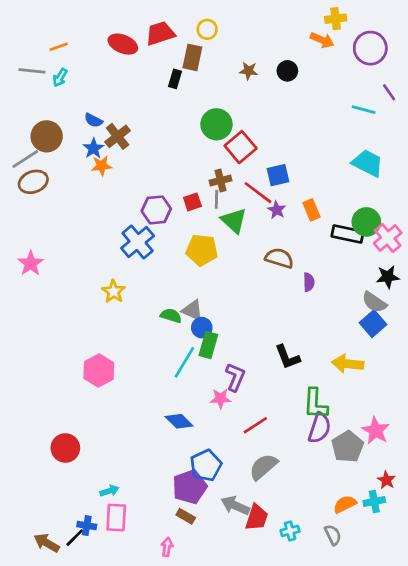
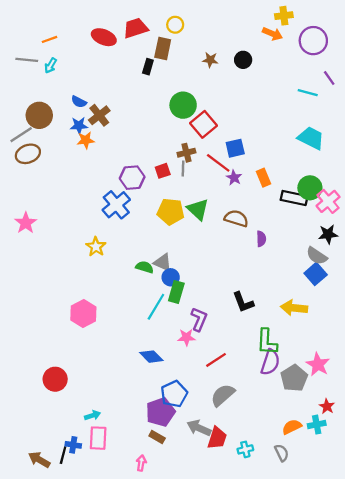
blue star: (93, 148) -> (79, 126), turned 30
green triangle: (234, 221) -> (198, 209), moved
black line: (75, 538) -> (63, 455), turned -30

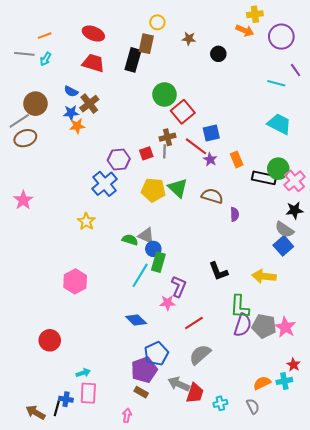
red trapezoid: (136, 28) -> (93, 63), moved, turned 35
brown star: (210, 60) -> (189, 39), moved
black rectangle: (148, 67) -> (133, 60), size x1.6
gray pentagon: (294, 378) -> (264, 326), moved, turned -30

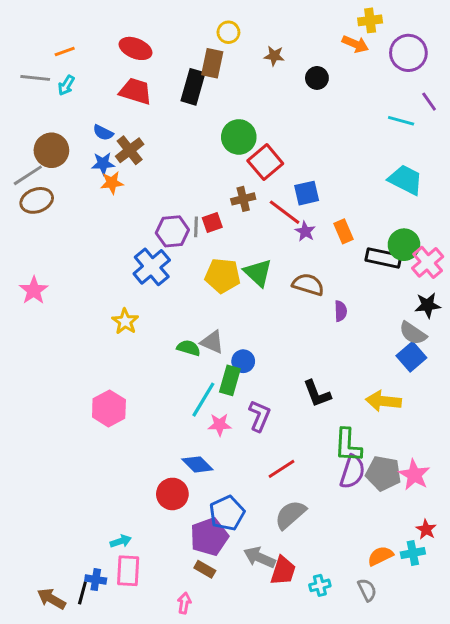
gray line: (164, 151) -> (196, 227), moved
blue circle: (153, 249) -> (243, 361), moved
pink star: (168, 303) -> (220, 425), moved
red circle: (50, 340) -> (172, 494), moved

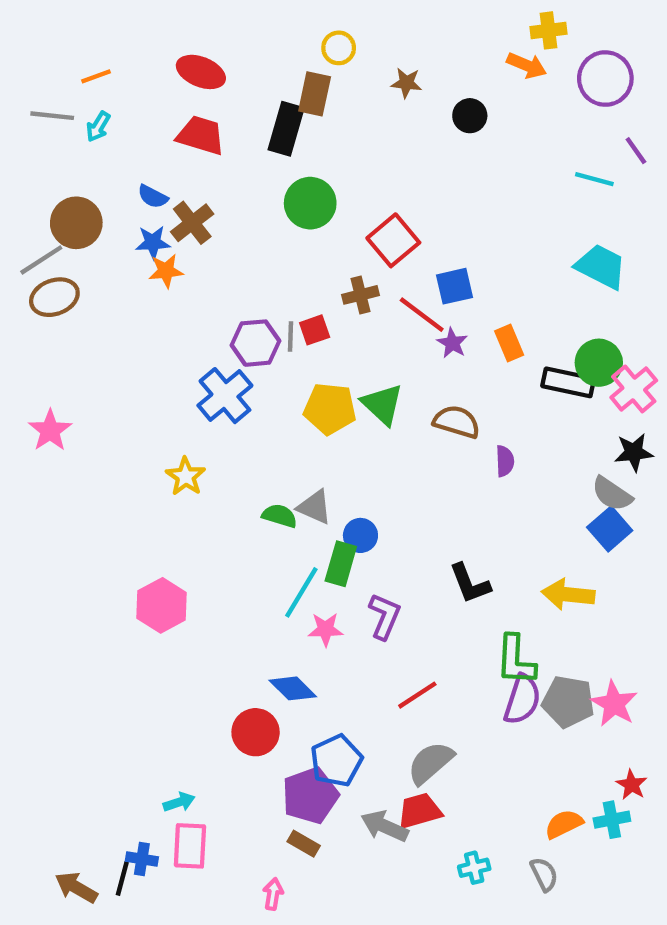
green circle: (239, 137) -> (310, 203), moved
red trapezoid: (283, 571) -> (420, 811), moved, turned -124

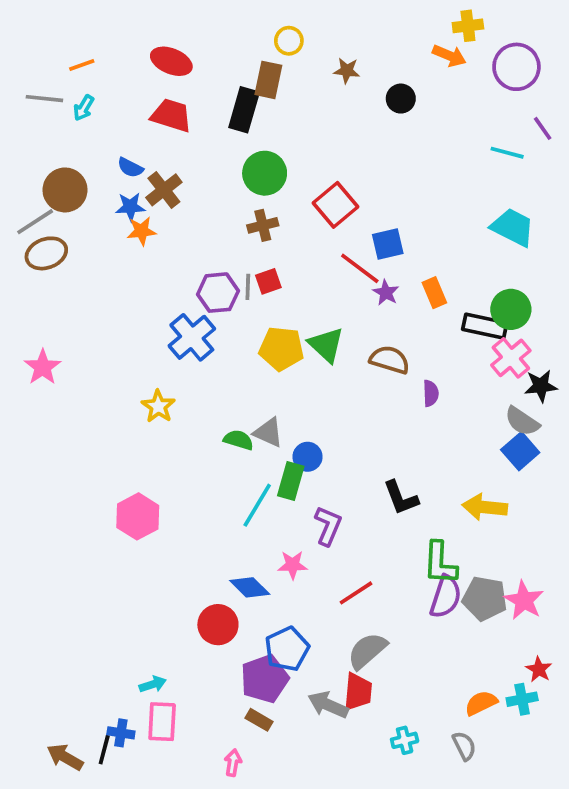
brown cross: (360, 295) -> (263, 225), moved
pink cross: (634, 389) -> (511, 358), moved
pink star: (325, 629) -> (293, 565), moved
red trapezoid: (420, 811) -> (358, 692), turned 111

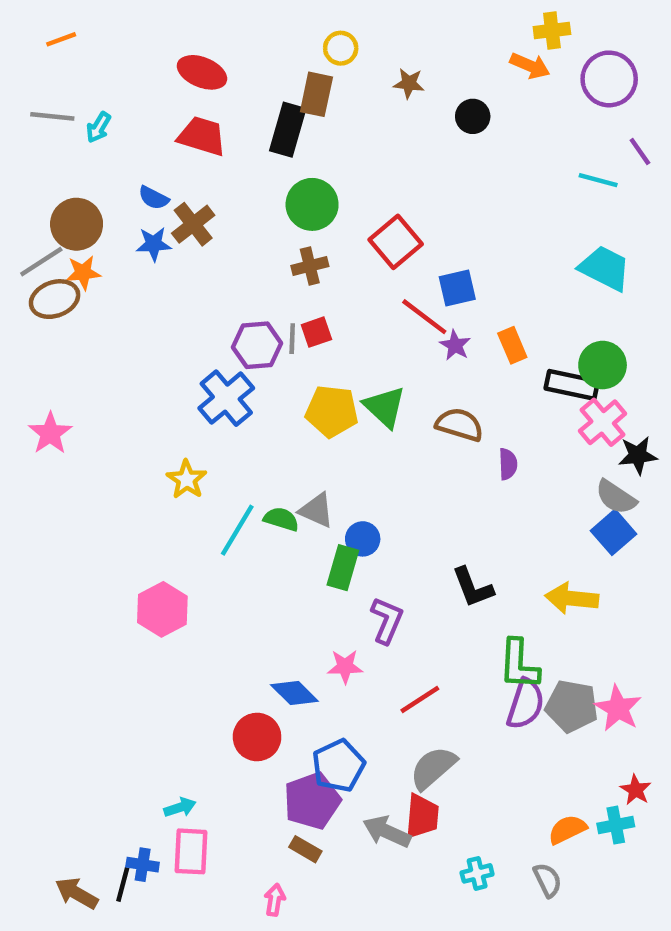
orange line: (82, 65) -> (61, 39), moved
orange star: (141, 231) -> (83, 273), moved
cyan line: (257, 505) -> (237, 530), moved

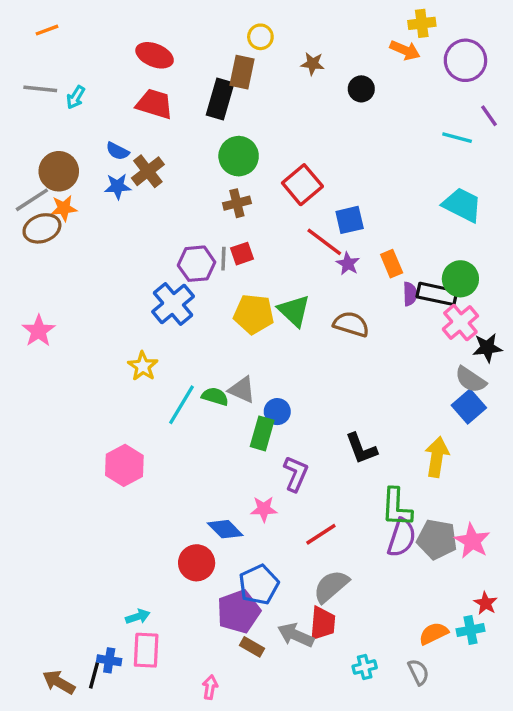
purple semicircle: (508, 464) -> (410, 294), moved
yellow arrow: (572, 598) -> (437, 457), turned 93
brown rectangle: (305, 849) -> (252, 647), moved

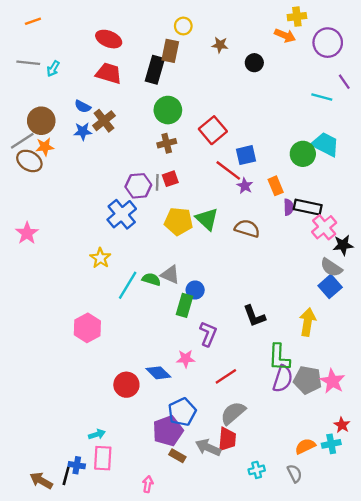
brown ellipse: (42, 228) -> (29, 161), turned 50
green circle: (460, 279) -> (303, 154), moved
red circle: (197, 563) -> (126, 385), moved

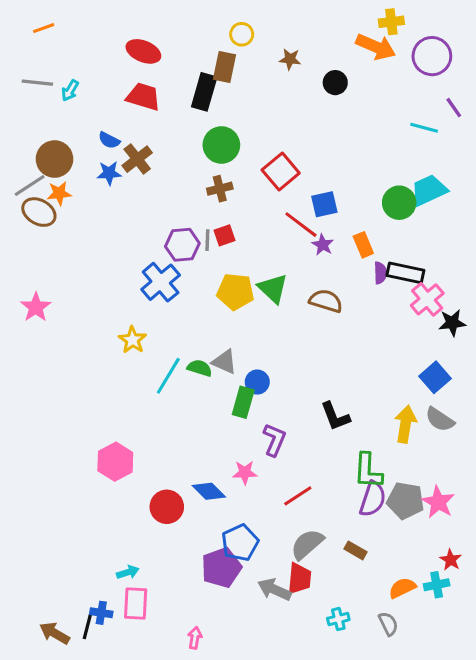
orange arrow: (285, 35) -> (376, 47), size x1.4
cyan trapezoid: (325, 144) -> (429, 190), turned -52
gray semicircle: (331, 267) -> (440, 419), moved
pink hexagon: (87, 328) -> (115, 462), moved
brown rectangle: (177, 456) -> (355, 550), moved

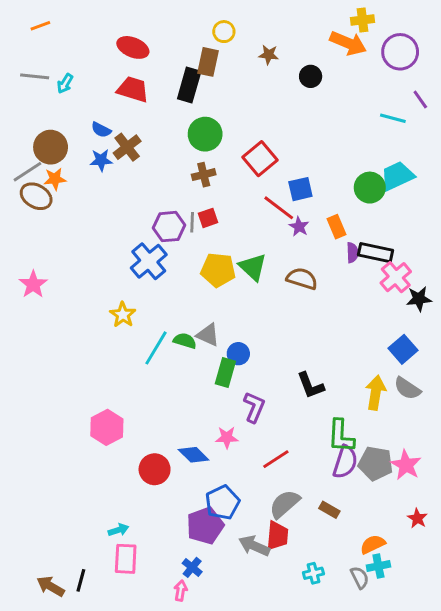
cyan cross: (437, 585) -> (378, 566), moved
blue cross: (101, 613) -> (192, 567), moved, turned 30

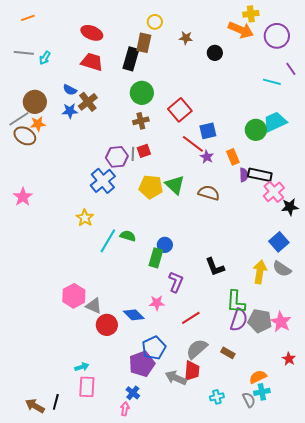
gray triangle: (208, 335) -> (94, 306), moved

